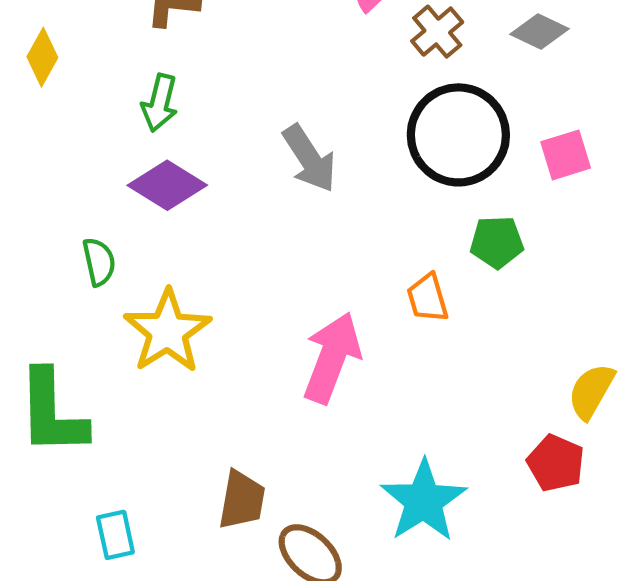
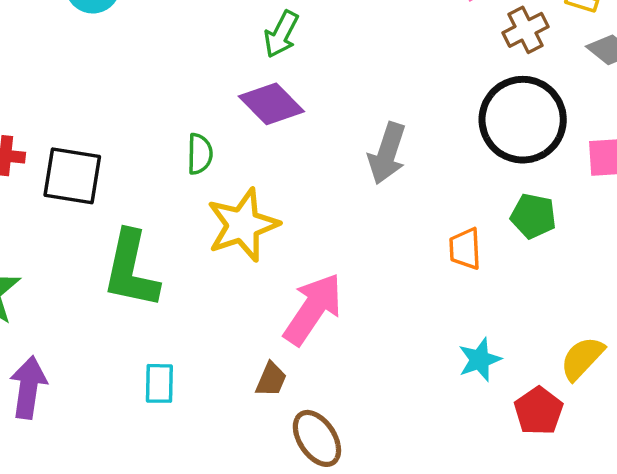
gray arrow: (309, 158) -> (387, 153), moved, turned 38
pink arrow: (332, 358) -> (313, 309), moved
brown trapezoid: (242, 500) -> (271, 379), size x0.7
cyan star: (423, 501) -> (480, 360), moved, size x0.6

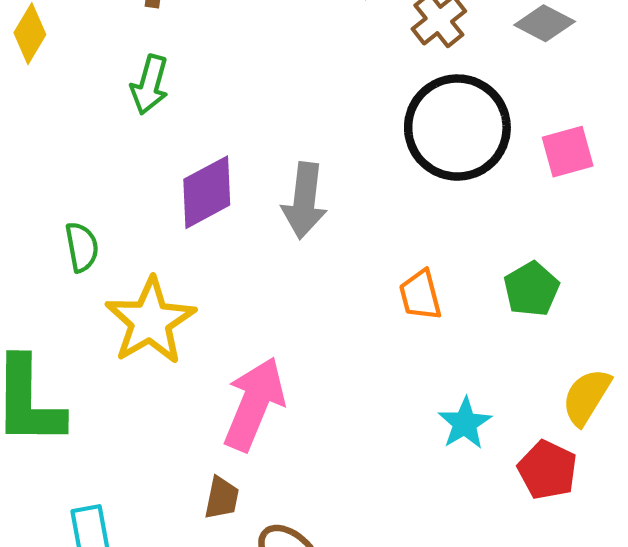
purple diamond: (271, 104) -> (207, 192), moved, turned -62
green pentagon: (533, 216) -> (531, 289), moved, turned -30

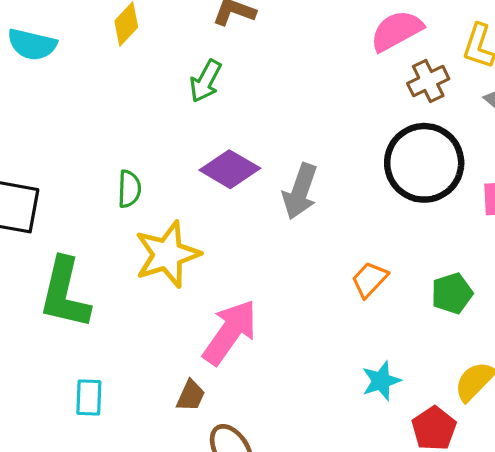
purple diamond: (207, 192) -> (230, 169), turned 46
orange trapezoid: (420, 295) -> (370, 280), turned 45

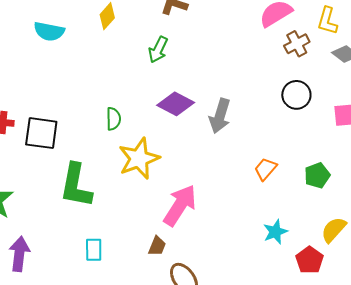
black circle: (424, 163) -> (296, 95), size x0.6

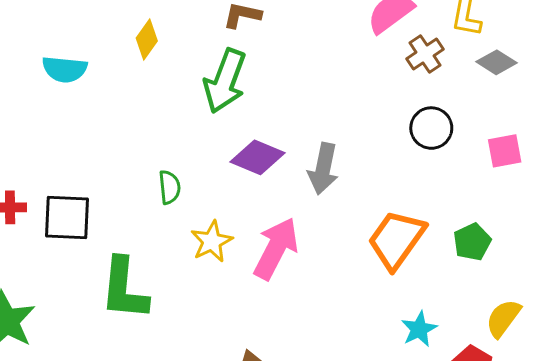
green arrow: (158, 50) -> (225, 81), size x1.6
yellow star: (139, 159) -> (212, 241), size x0.7
orange trapezoid: (265, 169) -> (396, 240), size x1.8
pink arrow: (180, 205) -> (276, 248), moved

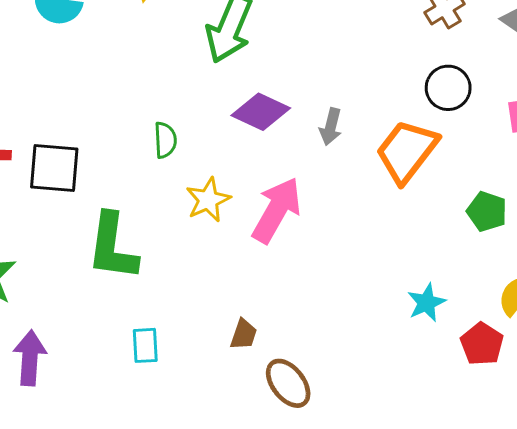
gray arrow: (323, 169) -> (331, 127), size x0.7
orange trapezoid: (396, 240) -> (407, 151), moved
green pentagon: (472, 242) -> (487, 212), turned -30

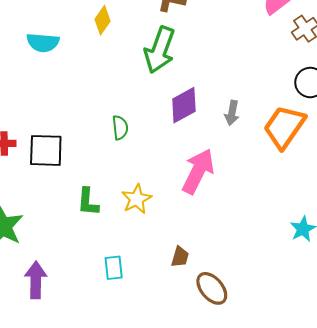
purple diamond: (261, 112) -> (184, 105), turned -51
yellow star: (208, 200) -> (137, 199), moved
green L-shape: (112, 247) -> (88, 202), size x0.6

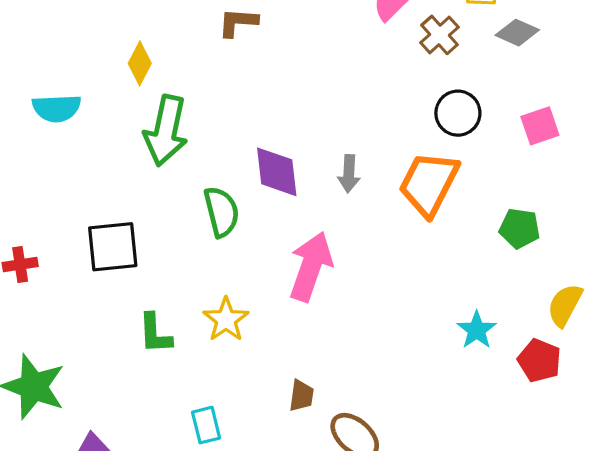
green arrow: (160, 50) -> (166, 131), moved
purple diamond: (184, 105) -> (277, 172), turned -60
green semicircle: (120, 128) -> (221, 212), moved, size x1.4
black square: (46, 150) -> (113, 247), moved

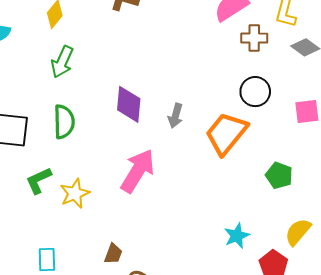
brown cross: (440, 35) -> (254, 38), turned 30
green arrow: (166, 131) -> (62, 62), size x0.7
green semicircle: (221, 212) -> (64, 122), moved
green L-shape: (155, 333) -> (39, 180), moved, turned 56

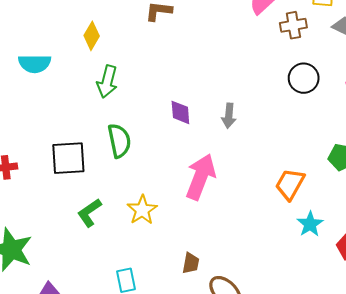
purple diamond: (129, 104) -> (180, 112), size x0.7
orange trapezoid: (226, 133) -> (290, 184), moved, size x0.7
green L-shape: (39, 180) -> (89, 213), moved

